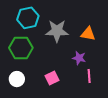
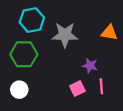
orange triangle: (88, 34) -> (109, 33), moved
pink square: (52, 78) -> (77, 88), moved

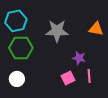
cyan hexagon: (32, 20) -> (16, 21), moved

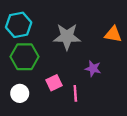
pink line: (89, 76) -> (75, 93), moved
pink square: (68, 78) -> (54, 83), moved

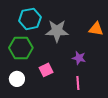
cyan hexagon: (19, 25) -> (30, 19), moved
pink line: (75, 93) -> (78, 83), moved

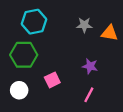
gray star: (57, 31) -> (84, 25), moved, size x0.6
pink line: (78, 83) -> (89, 95), turned 32

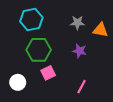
green hexagon: (24, 55) -> (39, 50), moved
purple star: (90, 66) -> (79, 51), moved

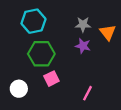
orange triangle: (100, 30) -> (108, 32), turned 42
purple star: (79, 51) -> (83, 46), moved

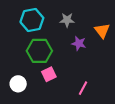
gray star: (83, 25) -> (67, 20), moved

